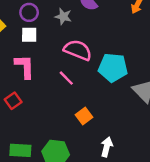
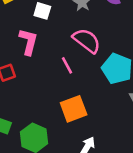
orange square: (84, 116) -> (74, 109), size x1.5

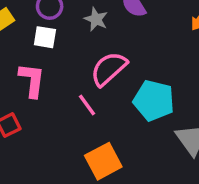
pink semicircle: (87, 41) -> (109, 69), turned -72

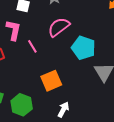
pink line: (87, 105) -> (32, 46), moved

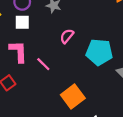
pink semicircle: (59, 27) -> (67, 36), size x0.6

